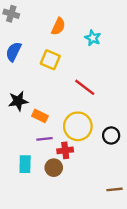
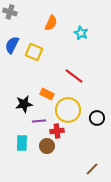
yellow square: (50, 60) -> (34, 52), moved
black star: (18, 101) -> (24, 104), moved
orange rectangle: (40, 116) -> (47, 94), moved
brown line: (115, 189) -> (92, 169), moved, turned -40

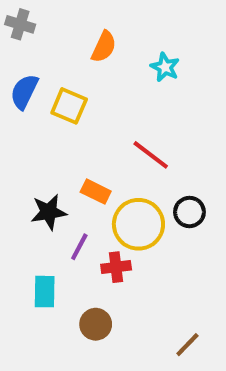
black circle: (97, 118) -> (189, 212), moved
purple line: (39, 121) -> (79, 247), turned -56
brown circle: (47, 146) -> (96, 324), moved

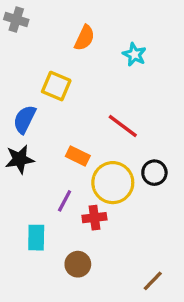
blue semicircle: (24, 92) -> (25, 119), moved
black star: (49, 212) -> (20, 159), moved

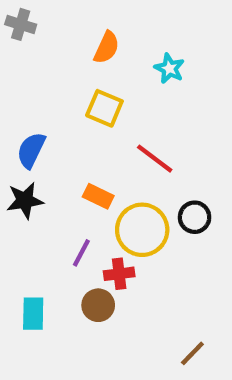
yellow square: (56, 86) -> (104, 108), moved
cyan rectangle: (36, 238) -> (33, 314), moved
brown circle: (78, 264) -> (98, 305), moved

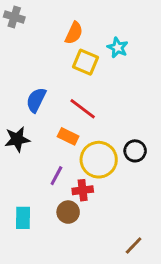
yellow square: (104, 108) -> (86, 62), moved
blue semicircle: (31, 150) -> (36, 100), moved
red line: (155, 159) -> (83, 109), moved

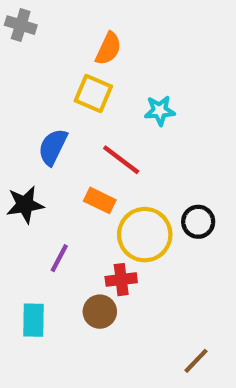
cyan star: (118, 48) -> (160, 111), moved, turned -30
yellow square: (86, 62) -> (93, 93), moved
purple line: (56, 176) -> (59, 258), moved

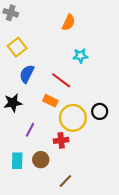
orange semicircle: (108, 49) -> (69, 22), moved
yellow square: (93, 93) -> (17, 47), moved, turned 30
brown circle: (100, 312) -> (41, 160), moved
brown line: (196, 361) -> (65, 181), moved

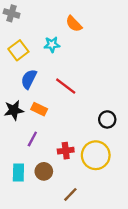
orange semicircle: (69, 22) -> (74, 24), turned 112
cyan star: (80, 56) -> (52, 45), moved
orange rectangle: (50, 101) -> (39, 109), moved
yellow circle: (73, 118) -> (96, 155), moved

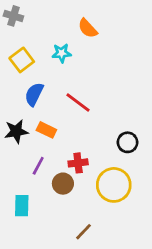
red cross: (66, 151) -> (78, 163), moved
brown circle: (44, 171) -> (63, 184), moved

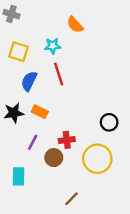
yellow square: (22, 60) -> (19, 52), turned -36
red line: (78, 103) -> (59, 74), moved, turned 35

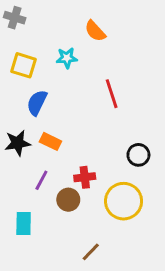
red line: (59, 74) -> (112, 94), moved

